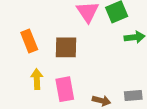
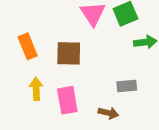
gray rectangle: (133, 96) -> (127, 86), moved

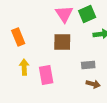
brown square: (69, 53) -> (62, 42), moved
brown arrow: (108, 113) -> (93, 84), moved

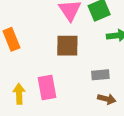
yellow arrow: (24, 67) -> (19, 94), moved

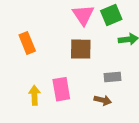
brown arrow: (107, 99) -> (103, 100), moved

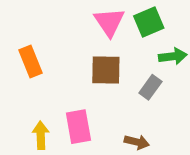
gray rectangle: (112, 77) -> (150, 87), moved, turned -49

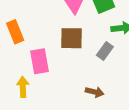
pink rectangle: (78, 127) -> (39, 61), moved

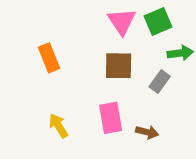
pink rectangle: (39, 61) -> (111, 118), moved
yellow arrow: (23, 87) -> (58, 126), turned -30

